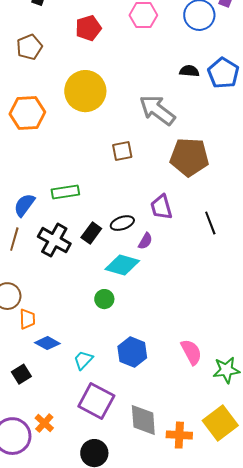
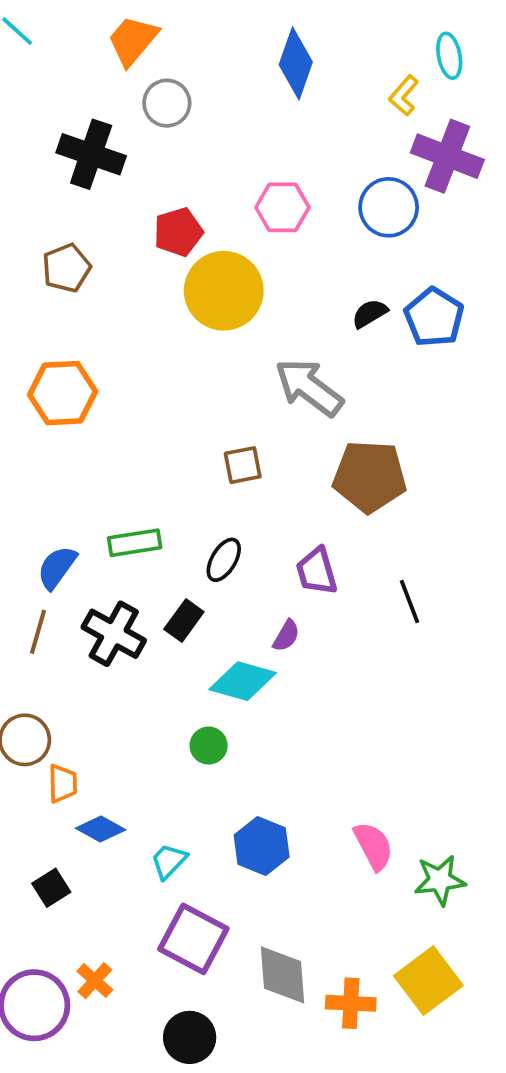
black semicircle: (189, 71) -> (370, 313), turned -36
yellow circle: (85, 91) -> (224, 291), moved
black ellipse: (122, 223) -> (224, 560), moved, turned -40

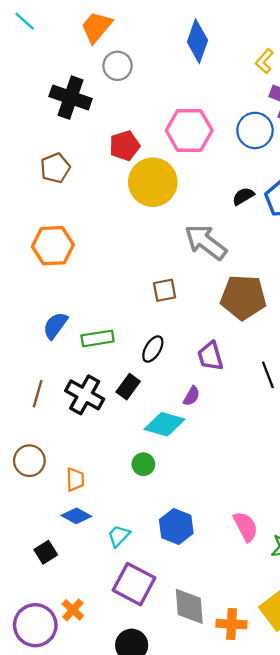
pink hexagon: (282, 207) -> (189, 130), size x1.4
blue semicircle: (57, 567) -> (55, 326), moved
orange trapezoid: (63, 783) -> (75, 479), moved

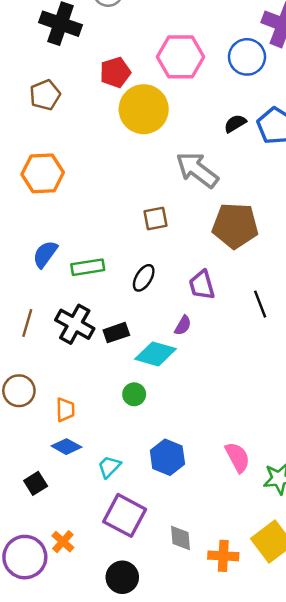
black rectangle: (128, 387) -> (116, 333), moved, turned 35
gray diamond: (189, 606) -> (180, 538), size x0.7

